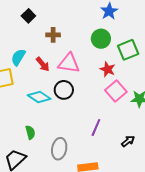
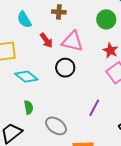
cyan semicircle: (18, 57) -> (24, 20), moved, turned -66
cyan diamond: (39, 97) -> (26, 77), moved
gray ellipse: (59, 149) -> (56, 126), turned -70

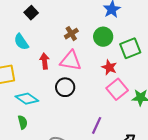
brown cross: (59, 12) -> (71, 34), moved, turned -32
red arrow: (46, 40) -> (45, 61), turned -147
green semicircle: (29, 107) -> (23, 122), moved

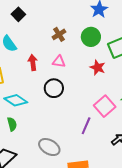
pink triangle: (71, 61) -> (59, 62), size x0.6
pink square: (117, 89) -> (105, 106), moved

